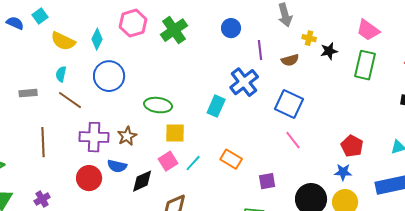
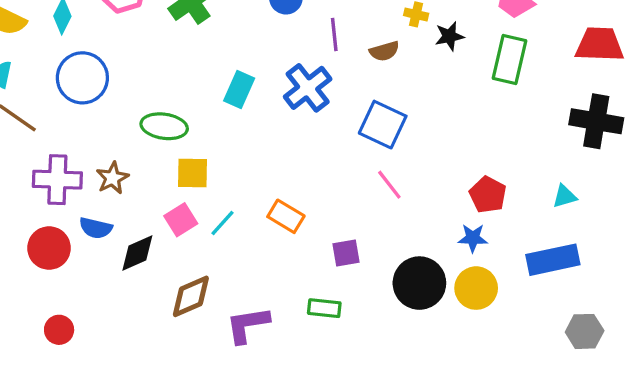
cyan rectangle: (216, 106) -> (239, 90), moved

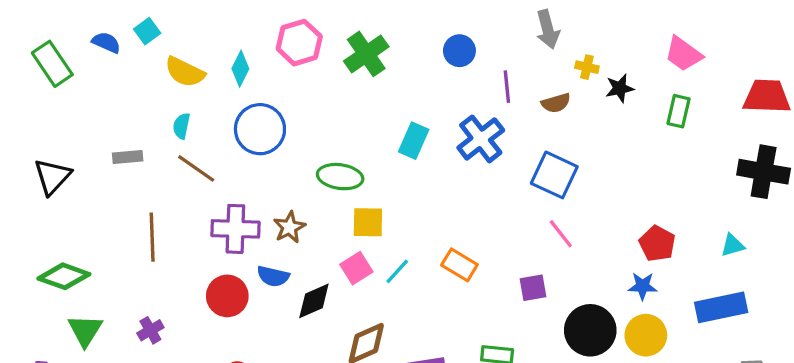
green rectangle: (509, 60) -> (679, 111), size x0.7
purple square: (346, 253) -> (533, 288), moved

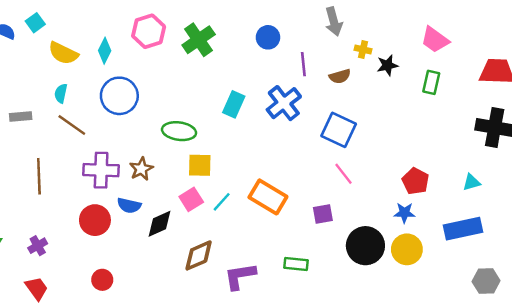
orange rectangle: (459, 265) -> (268, 197), size x1.4

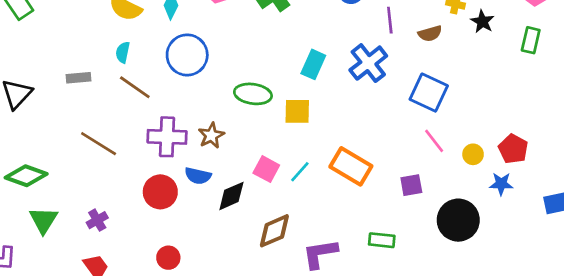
black star: (387, 65) -> (482, 21), turned -30
yellow square: (200, 165) -> (297, 111), moved
brown line: (39, 176) -> (99, 144), turned -56
pink square: (191, 199) -> (266, 169), turned -30
yellow circle: (407, 249) -> (473, 154), moved, size x0.6

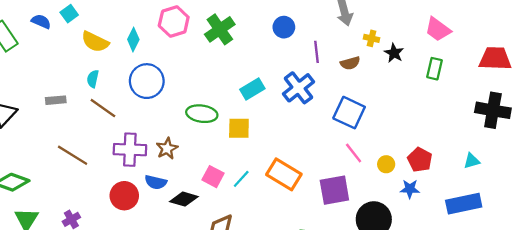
cyan rectangle: (313, 64) -> (252, 89), turned 35
purple square: (411, 185) -> (334, 190), size x1.6
black diamond: (231, 196) -> (184, 199), turned 40

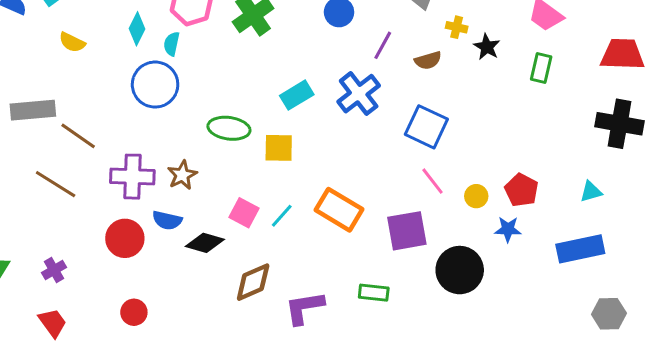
yellow semicircle: (95, 42) -> (72, 42), moved, size x0.7
purple line: (316, 52) -> (383, 45), turned 35
cyan semicircle: (93, 79) -> (172, 44), moved
gray rectangle: (56, 100) -> (33, 110), size x1.6
brown line: (103, 108) -> (78, 136), moved

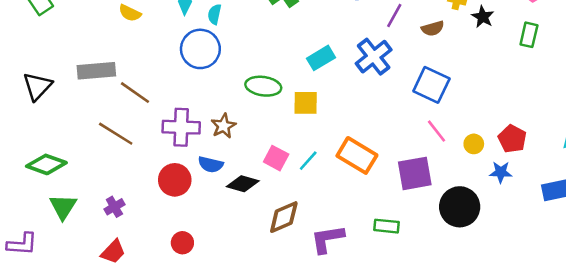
red trapezoid: (53, 323) -> (113, 252), turned 80

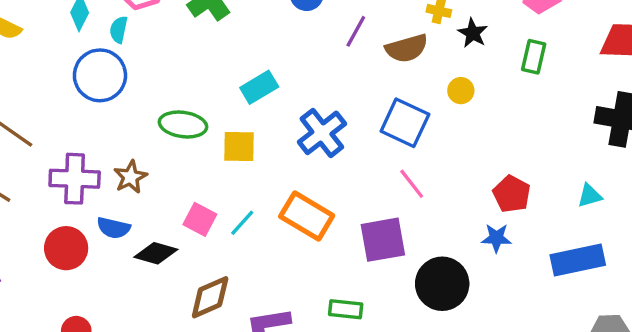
brown semicircle: (433, 28) -> (407, 48), size x1.4
blue cross: (374, 57) -> (322, 133), moved
yellow circle: (474, 144) -> (461, 91), moved

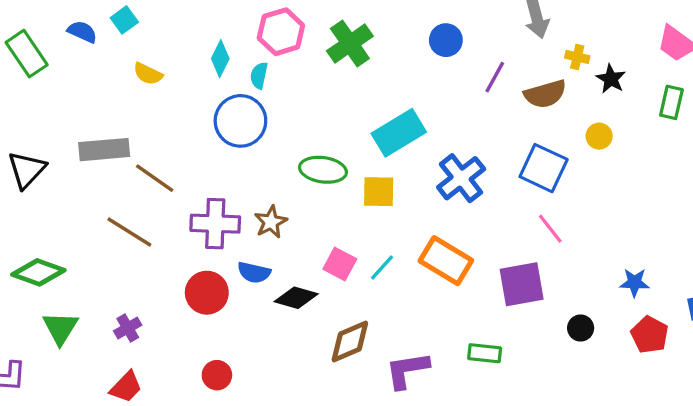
cyan rectangle: (259, 87) -> (399, 133), size x1.4
red pentagon: (512, 194) -> (650, 335), moved
black circle: (442, 284) -> (581, 328), size x0.5

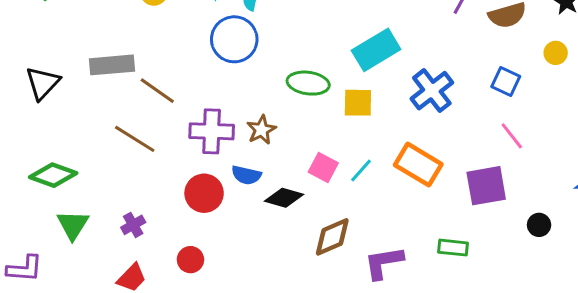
blue square: (544, 168) -> (506, 82), size x0.7
red circle: (217, 375) -> (190, 260), moved

